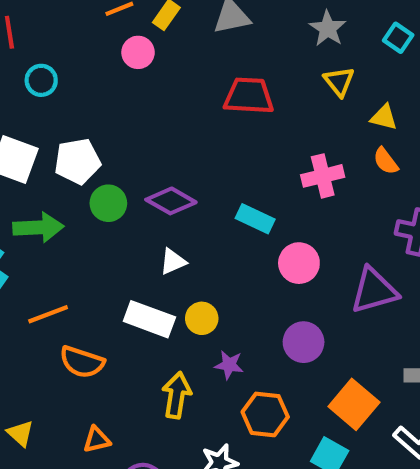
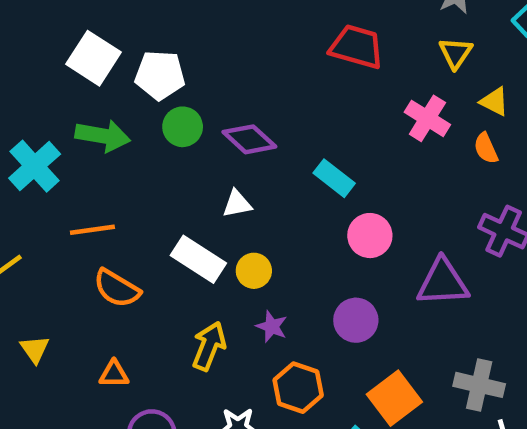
pink cross: (323, 176) -> (427, 118), moved, turned 33

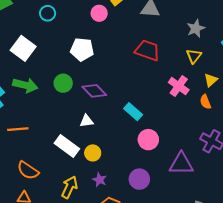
white pentagon: (160, 75) -> (82, 49), moved
yellow triangle: (494, 102) -> (211, 80), turned 48
orange semicircle: (117, 288) -> (28, 170), moved

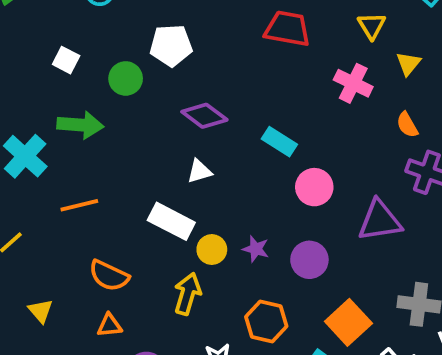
white square: (23, 48) -> (66, 60), size x0.6
green circle: (63, 83) -> (126, 78), moved
orange semicircle: (205, 102) -> (407, 125), moved
yellow circle: (93, 153) -> (212, 250), moved
purple star: (100, 180) -> (256, 249), moved

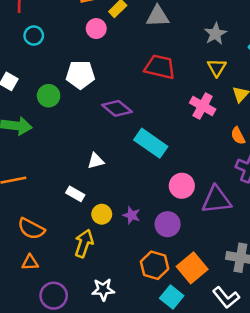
purple diamond: (204, 116) -> (117, 108), moved
cyan rectangle: (279, 142) -> (151, 143), size x1.4
pink circle: (314, 187) -> (182, 186), moved
white rectangle: (171, 221) -> (75, 194), size x0.6
orange hexagon: (266, 322) -> (155, 265), moved

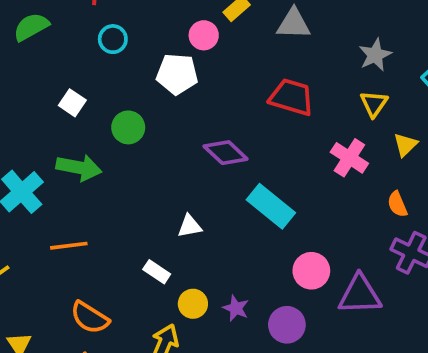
white pentagon: (80, 75) -> (177, 74), moved

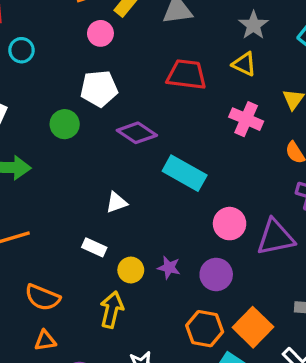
white pentagon: (177, 74) -> (99, 89), moved
yellow triangle: (374, 104) -> (244, 64), moved, turned -30
green circle: (128, 127) -> (65, 124), moved

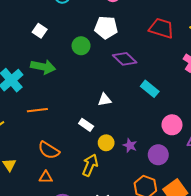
cyan rectangle: (185, 173) -> (150, 89), size x0.7

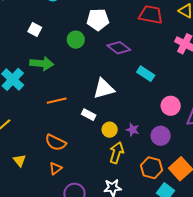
white triangle: (104, 100) -> (104, 89), size x1.6
orange line: (37, 110) -> (57, 101), moved
yellow arrow: (90, 165) -> (117, 153), moved
orange triangle: (46, 177) -> (56, 169), turned -32

